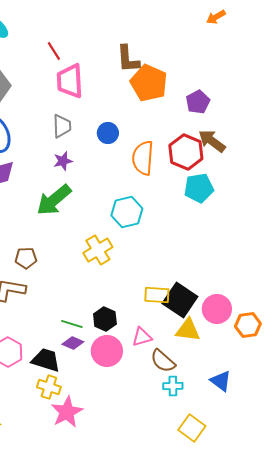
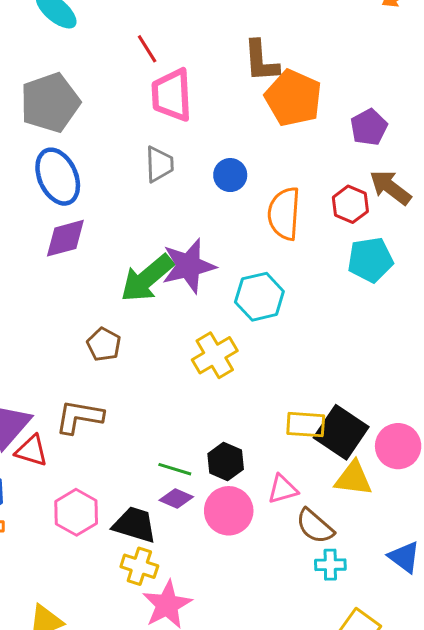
red hexagon: (186, 152) -> (350, 204), size x0.7
purple star: (63, 161) -> (189, 266), moved, size x1.8
brown pentagon: (26, 258) -> (104, 344), moved, turned 30

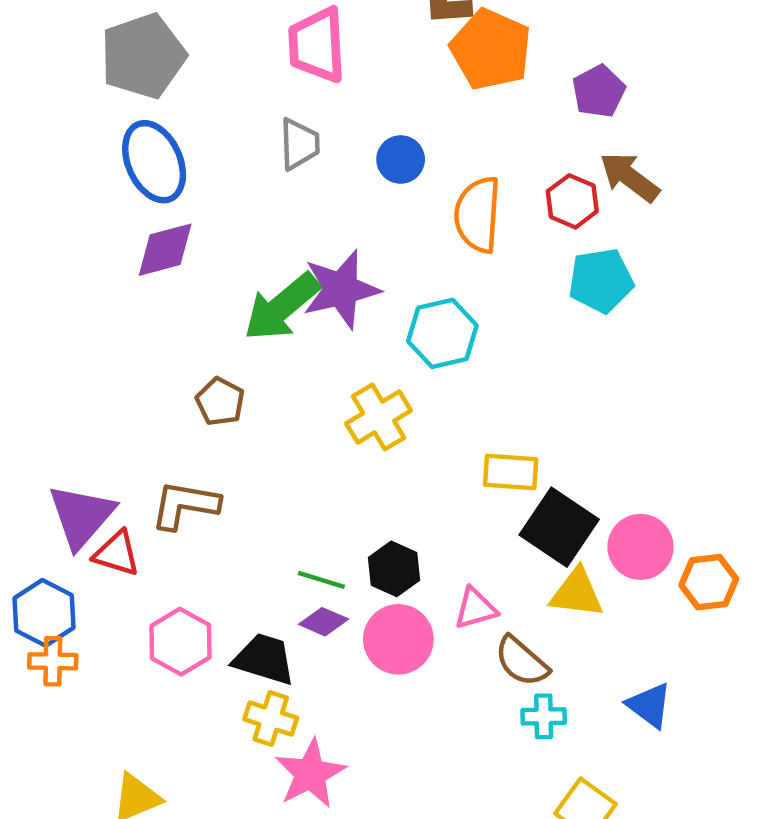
yellow rectangle: (306, 425) -> (511, 472), moved

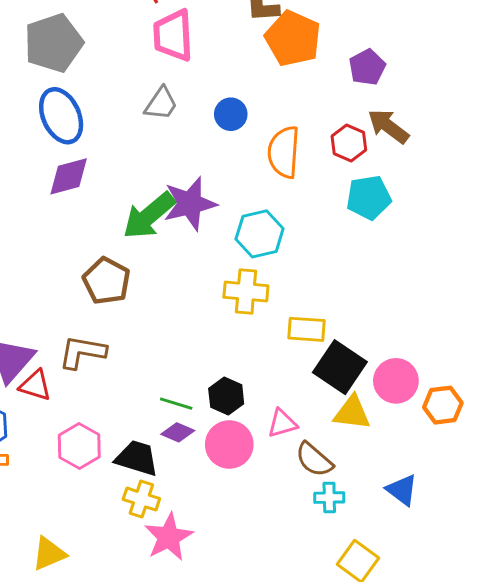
gray trapezoid: (299, 144) -> (161, 104), turned 36
brown pentagon: (220, 402) -> (107, 281), size x1.4
yellow cross: (379, 417) -> (246, 291), moved, turned 36

